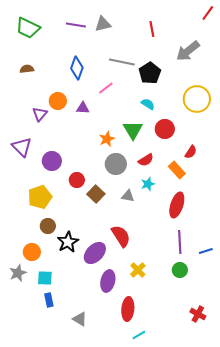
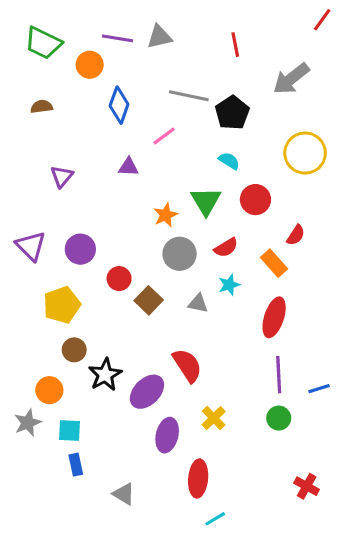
orange circle: (58, 101) -> (90, 65), moved
purple triangle: (22, 147) -> (31, 246), moved

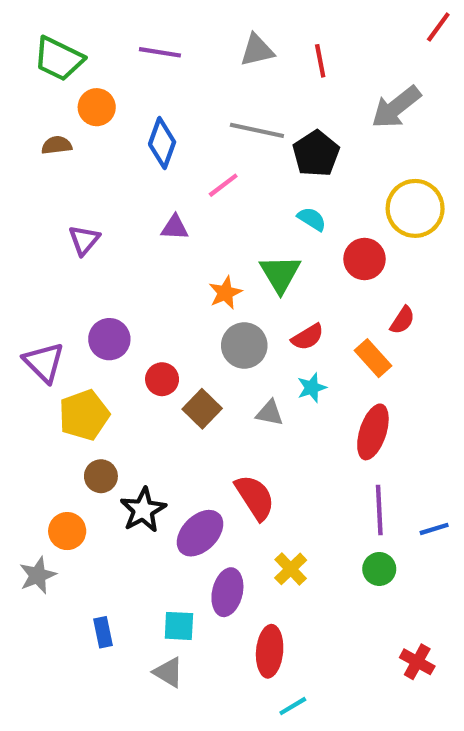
gray triangle: (159, 37) -> (257, 50), moved
orange circle: (90, 65) -> (97, 107), moved
red circle: (255, 200) -> (364, 259), moved
purple triangle: (31, 246) -> (44, 362), moved
cyan square: (70, 430) -> (179, 626), moved

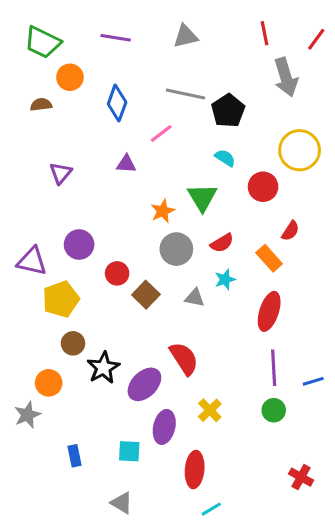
red line: (438, 27) -> (316, 39), moved
red line: (320, 61) -> (265, 33), moved
gray arrow: (396, 107) -> (286, 77), turned -69
purple triangle: (44, 362) -> (32, 261), turned -32
gray triangle: (168, 672) -> (122, 503), moved

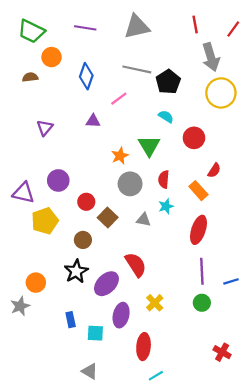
gray triangle: (185, 36) -> (137, 27), size x1.4
yellow circle: (300, 150) -> (221, 93), moved
red semicircle: (222, 243) -> (164, 179), turned 126
brown circle: (73, 343) -> (83, 240), moved
blue rectangle: (74, 456) -> (71, 320), moved

